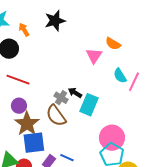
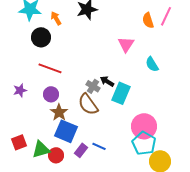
orange semicircle: (113, 44) -> (148, 20), moved, turned 42
pink line: (134, 82) -> (166, 16), moved
brown star: (27, 124) -> (59, 112), size x0.7
blue square: (34, 143) -> (66, 131), turned 30

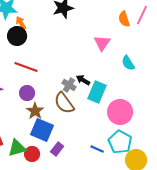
orange arrow: (56, 18) -> (21, 23), moved
pink circle: (144, 126) -> (120, 112), moved
blue line: (99, 146) -> (97, 149), moved

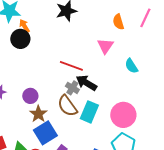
orange semicircle: (124, 19) -> (118, 22), moved
red line: (26, 67) -> (71, 66), moved
black arrow: (83, 80) -> (86, 83), size x1.5
cyan rectangle: (97, 92) -> (89, 112), moved
blue square: (42, 130) -> (45, 133), turned 35

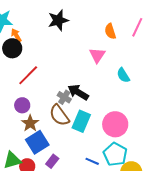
red line: (71, 66) -> (28, 75), moved, turned -65

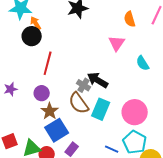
red line: (28, 75) -> (48, 63), turned -30

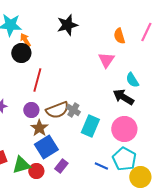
black arrow: (98, 80) -> (123, 97), moved
gray cross: (84, 85) -> (73, 110), moved
brown semicircle: (79, 103) -> (57, 110), moved, turned -75

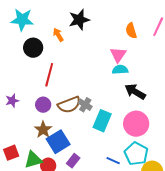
orange arrow: (25, 40) -> (58, 35), moved
cyan semicircle: (132, 80) -> (120, 70), moved, turned 119
brown star: (39, 128) -> (43, 130), moved

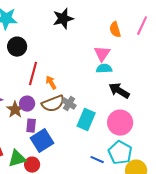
orange arrow: (58, 35) -> (51, 83), moved
brown star: (43, 130) -> (15, 110), moved
purple rectangle: (73, 161) -> (31, 126), moved, turned -32

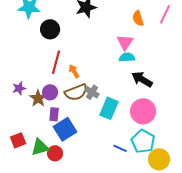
black circle: (17, 47) -> (50, 29), moved

